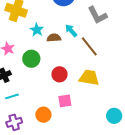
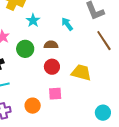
brown semicircle: (54, 38) -> (51, 45), moved
brown line: (89, 46) -> (104, 41), moved

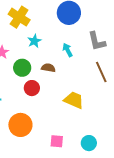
red circle: (52, 67) -> (32, 88), moved
pink square: (55, 94) -> (57, 141), moved
orange circle: (33, 106) -> (20, 125), size x1.5

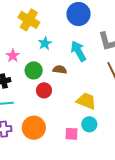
cyan arrow: (68, 50) -> (78, 51), size x1.5
pink square: (57, 141) -> (71, 134), moved
cyan circle: (89, 143) -> (89, 124), moved

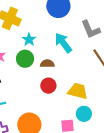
green circle: (34, 70) -> (25, 59), moved
red circle: (44, 90) -> (48, 86), moved

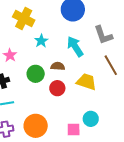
green circle: (25, 59) -> (36, 74), moved
yellow trapezoid: (78, 91) -> (86, 82), moved

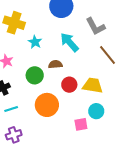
yellow trapezoid: (86, 82) -> (93, 85), moved
red circle: (57, 88) -> (69, 85), moved
orange circle: (36, 126) -> (47, 105), moved

